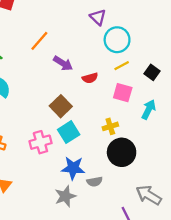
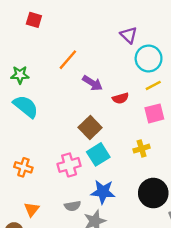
pink square: (123, 93) -> (154, 113), turned -30
black circle: (122, 152) -> (153, 193), moved
gray semicircle: (95, 182) -> (73, 206), moved

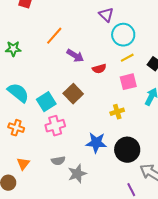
cyan semicircle: (26, 106) -> (18, 93), moved
cyan square: (98, 154) -> (46, 102), moved
blue star: (103, 192) -> (96, 143), moved

